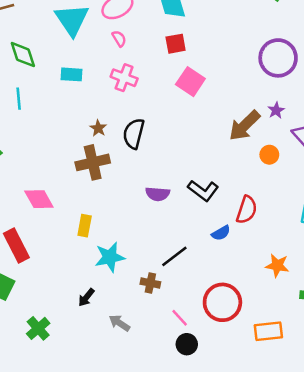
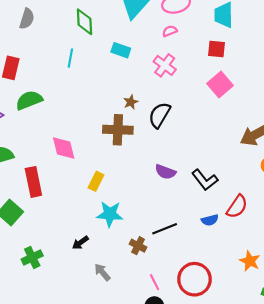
pink semicircle: (119, 39) -> (170, 31), turned -96

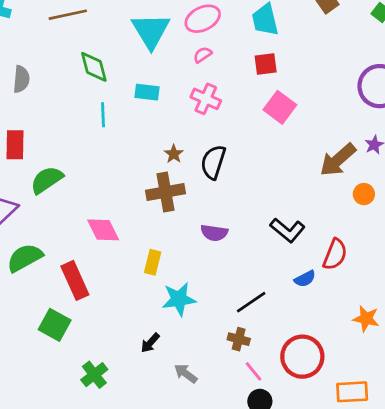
cyan line: (70, 58) -> (103, 115), moved
purple semicircle: (165, 172) -> (214, 233), moved
brown cross: (138, 246) -> (239, 339), moved

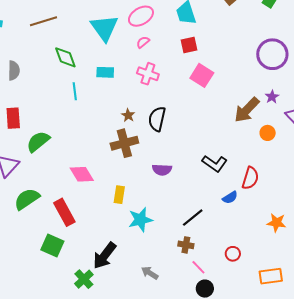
black arrow: (150, 343) -> (105, 256), moved, size x1.8
red circle: (302, 357) -> (233, 254), size x0.5

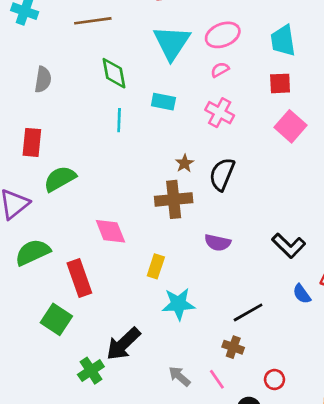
blue semicircle: (230, 198) -> (302, 294), turned 77
red circle: (233, 254) -> (274, 380), moved
pink line: (198, 267) -> (217, 379), moved

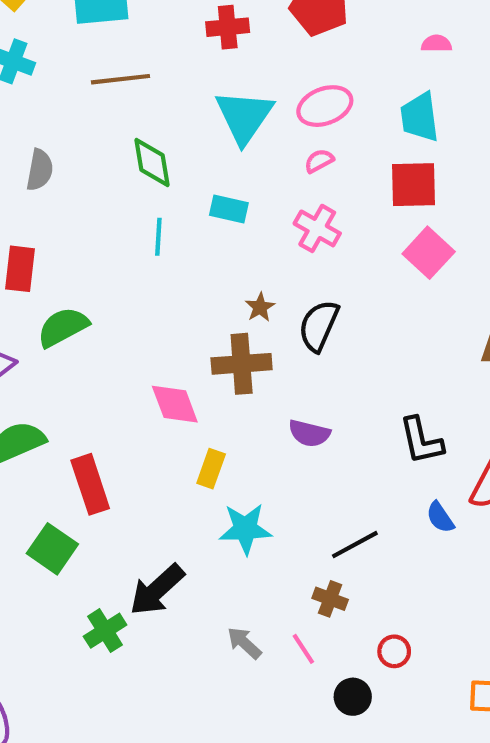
red square: (280, 83) -> (414, 185), size x1.4
pink diamond: (110, 231) -> (175, 404), moved
black L-shape: (289, 246) -> (421, 441), turned 32

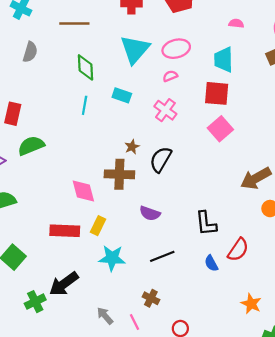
gray semicircle: (40, 170) -> (30, 52), moved
red rectangle: (90, 484) -> (65, 231), moved, turned -76
black line: (355, 545) -> (162, 256), moved

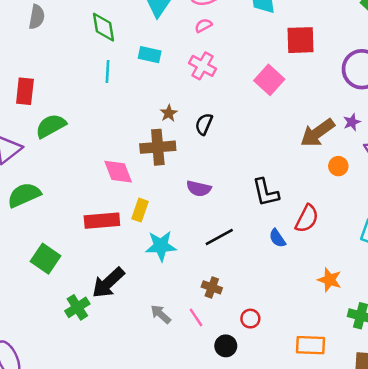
red square: (217, 93) -> (300, 40), moved
black semicircle: (161, 159) -> (204, 124), size x0.7

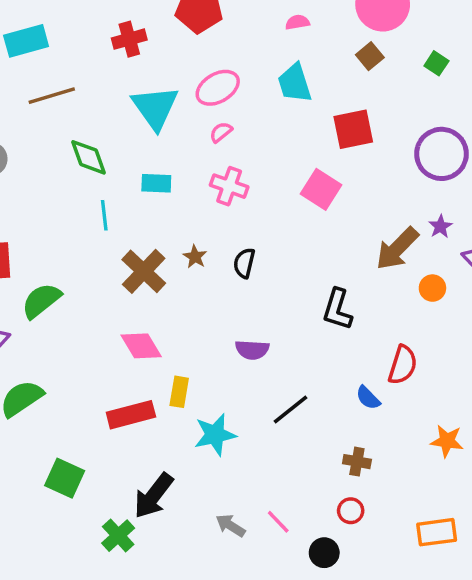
brown cross: (158, 147) -> (144, 271), moved, turned -32
black L-shape: (266, 192) -> (337, 309), moved, turned 40
brown cross: (212, 287) -> (357, 462), moved

